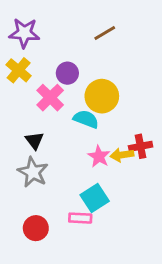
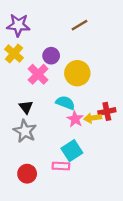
cyan semicircle: (86, 119) -> (65, 103), moved

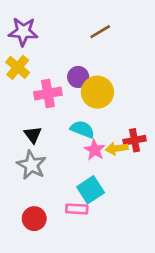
purple circle: (51, 56) -> (78, 77), moved
pink cross: (38, 74) -> (48, 93), turned 35

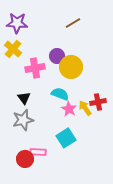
yellow arrow: (117, 148) -> (85, 108), turned 63
gray star: (31, 165) -> (23, 120), turned 30
pink rectangle: (77, 209) -> (38, 152), moved

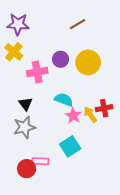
yellow circle: (71, 67) -> (88, 62), moved

